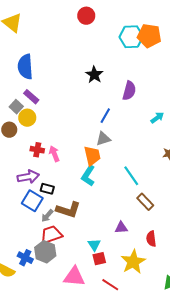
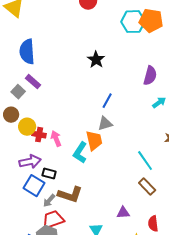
purple semicircle: (129, 91) -> (150, 76), moved
yellow circle: (27, 118) -> (27, 127), moved
cyan L-shape: (88, 176) -> (80, 153), moved
cyan line: (131, 176) -> (145, 161), moved

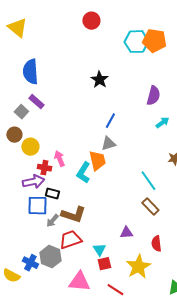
red cross: (39, 135) -> (44, 168), moved
blue square: (34, 186) -> (37, 206), turned -30
red trapezoid: (53, 220) -> (70, 240), moved

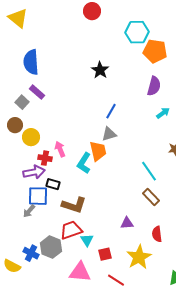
orange pentagon: (154, 41) -> (155, 51), moved
gray arrow: (52, 221) -> (29, 211), moved
cyan triangle: (99, 250) -> (87, 240), moved

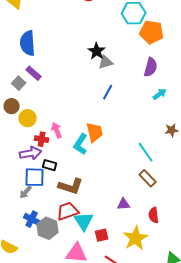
gray triangle: (109, 134) -> (106, 62), moved
cyan triangle: (87, 240) -> (84, 221), size x1.5
blue cross: (31, 253) -> (32, 219), moved

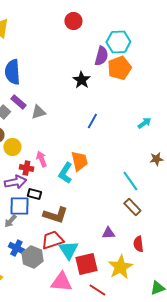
orange pentagon: (152, 32) -> (119, 68), moved, turned -30
gray triangle: (106, 62) -> (38, 112), moved
purple semicircle: (151, 67) -> (101, 56), moved
red square: (102, 235) -> (86, 264), size x1.6

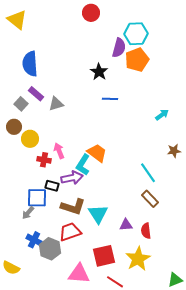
blue line: (92, 121) -> (110, 99), moved, turned 63
orange trapezoid: (79, 161) -> (97, 153), turned -40
purple arrow: (15, 182) -> (72, 178), moved
red semicircle: (138, 244) -> (146, 231), moved
cyan triangle: (68, 250) -> (98, 214), moved

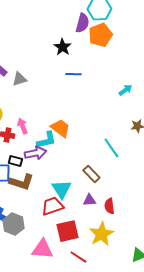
cyan L-shape: (83, 165) -> (46, 140), turned -135
brown rectangle: (150, 199) -> (91, 174), moved
brown L-shape: (73, 207) -> (21, 182), moved
red trapezoid: (70, 232) -> (52, 206), moved

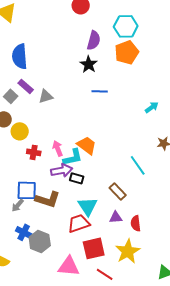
purple semicircle: (82, 23) -> (94, 40), moved
pink arrow: (22, 126) -> (58, 148), moved
black rectangle: (15, 161) -> (77, 178), moved

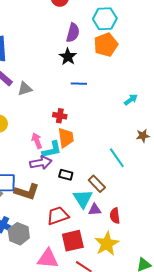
orange trapezoid: (87, 145) -> (66, 138), turned 45
red cross: (34, 152) -> (60, 116), moved
black rectangle: (77, 178) -> (66, 175), moved
cyan triangle: (88, 206) -> (83, 199), moved

